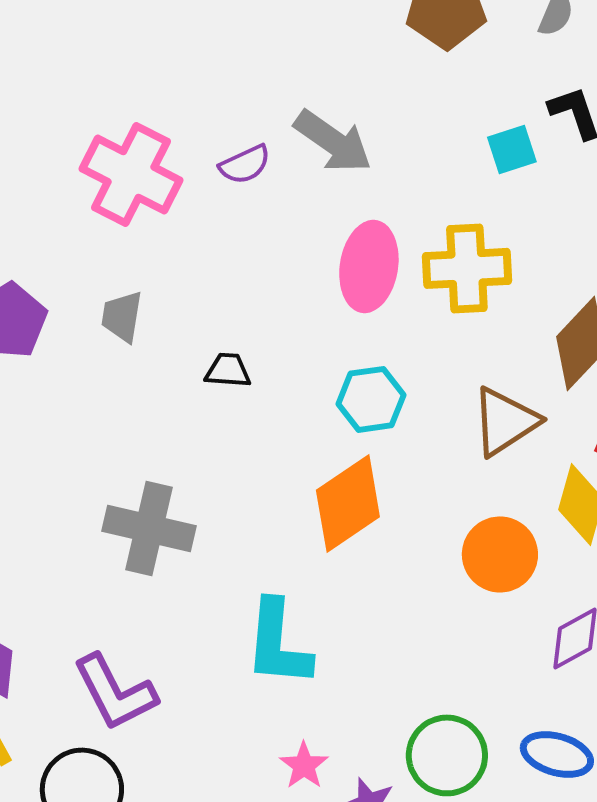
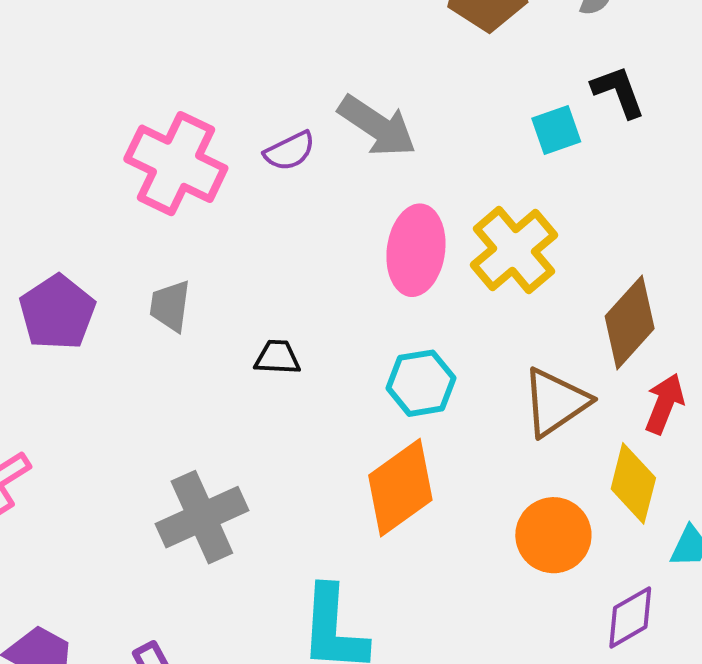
yellow cross: (467, 268) -> (514, 250), turned -36
gray cross: (149, 528) -> (202, 517), turned -36

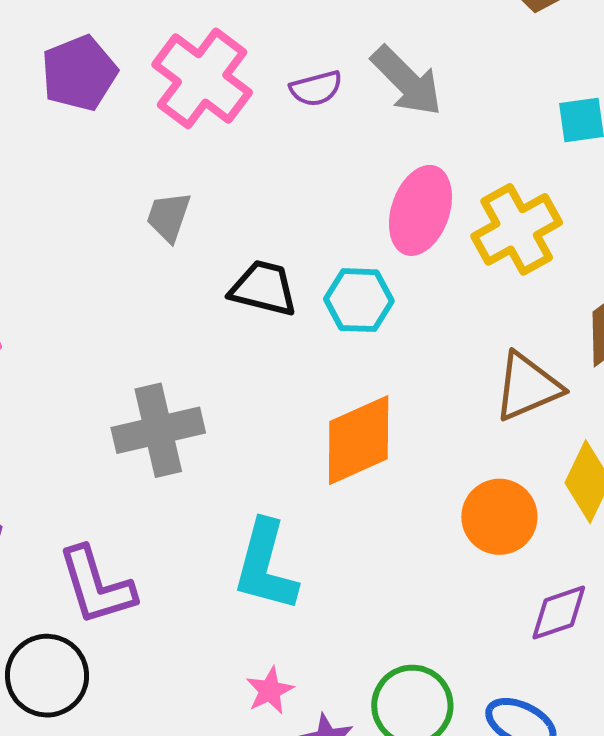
purple pentagon: (57, 312) -> (79, 73), moved
black trapezoid: (277, 357) -> (264, 288), size x1.5
cyan hexagon: (421, 383) -> (359, 300), moved

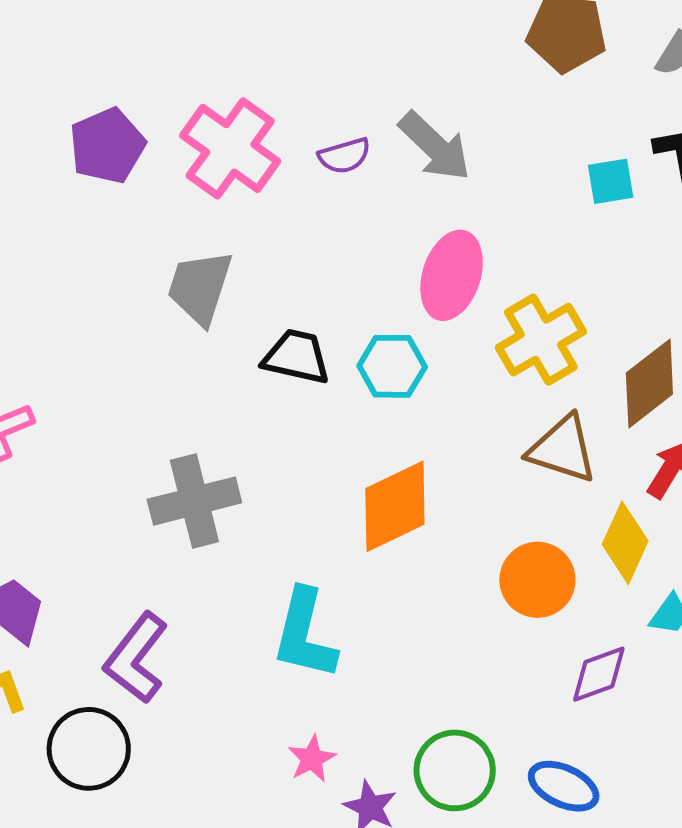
gray trapezoid: (169, 217) -> (200, 287), size x1.5
yellow cross: (517, 229) -> (541, 340), moved
brown triangle: (527, 387) -> (563, 449), turned 42
purple L-shape: (96, 586) -> (136, 658), turned 56

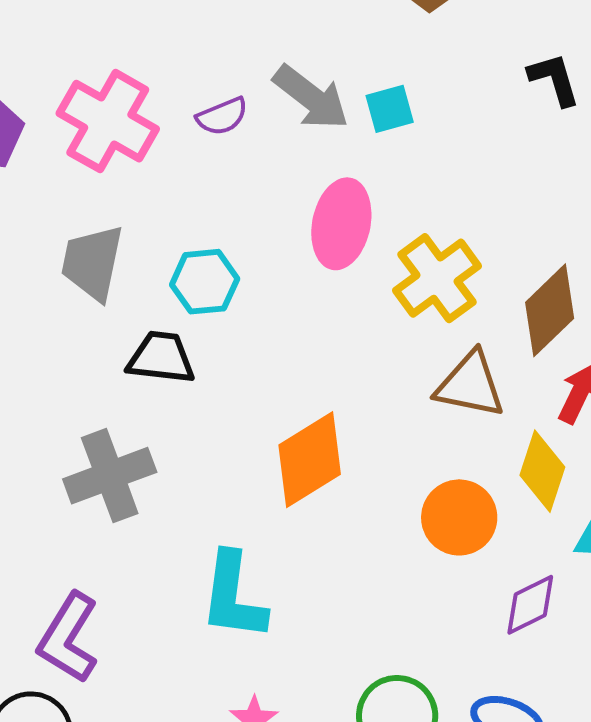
cyan square: (611, 181) -> (390, 109), moved
black trapezoid: (296, 357) -> (161, 358), moved
cyan hexagon: (392, 366) -> (205, 282), moved

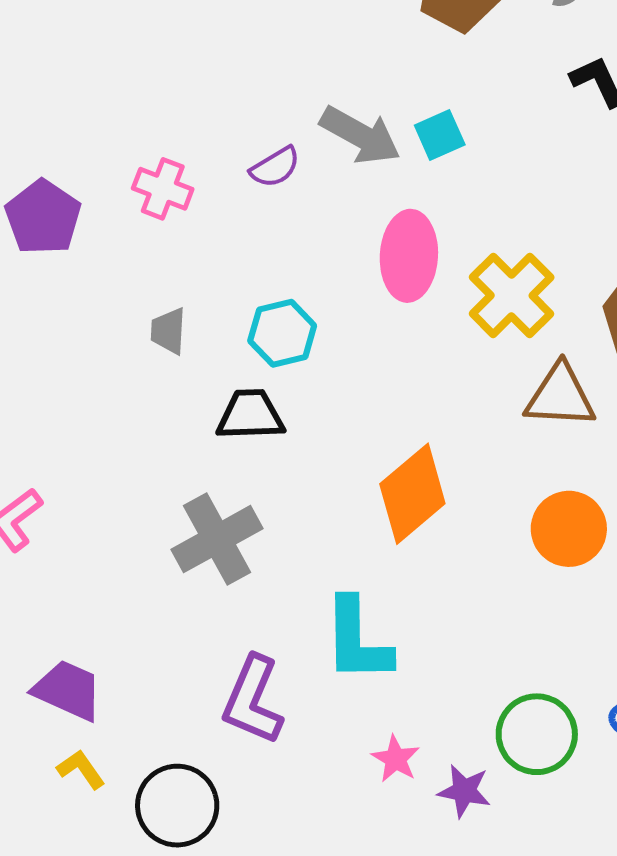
pink cross: (108, 121) -> (163, 189), size x0.6
gray trapezoid: (92, 263) -> (168, 331), size x0.6
purple L-shape: (68, 638) -> (253, 700), moved

